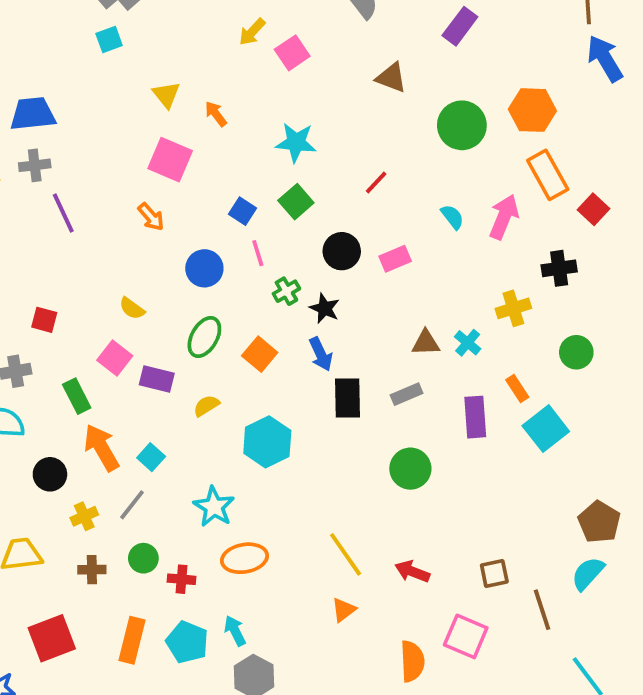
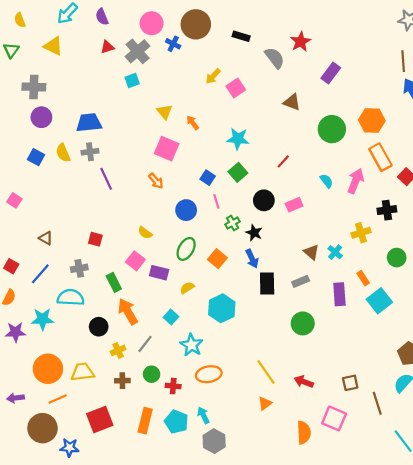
brown triangle: (426, 343) -> (311, 252), turned 42
cyan square: (151, 457) -> (171, 317), moved

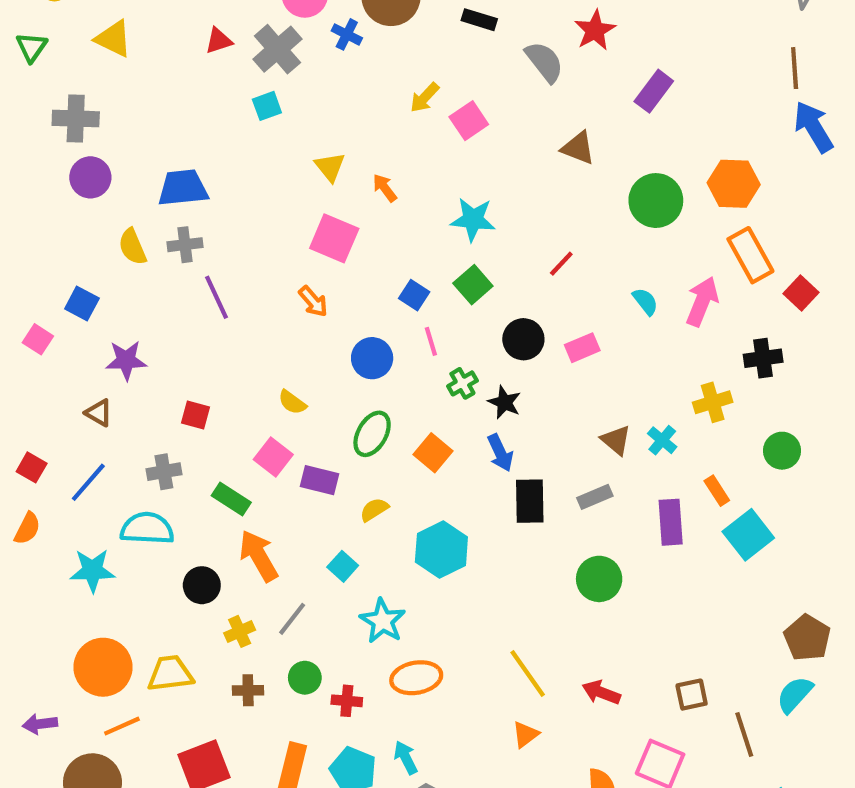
blue square: (36, 157) -> (82, 304), moved
green rectangle: (114, 282) -> (231, 499), turned -30
purple star: (16, 332) -> (126, 360), moved

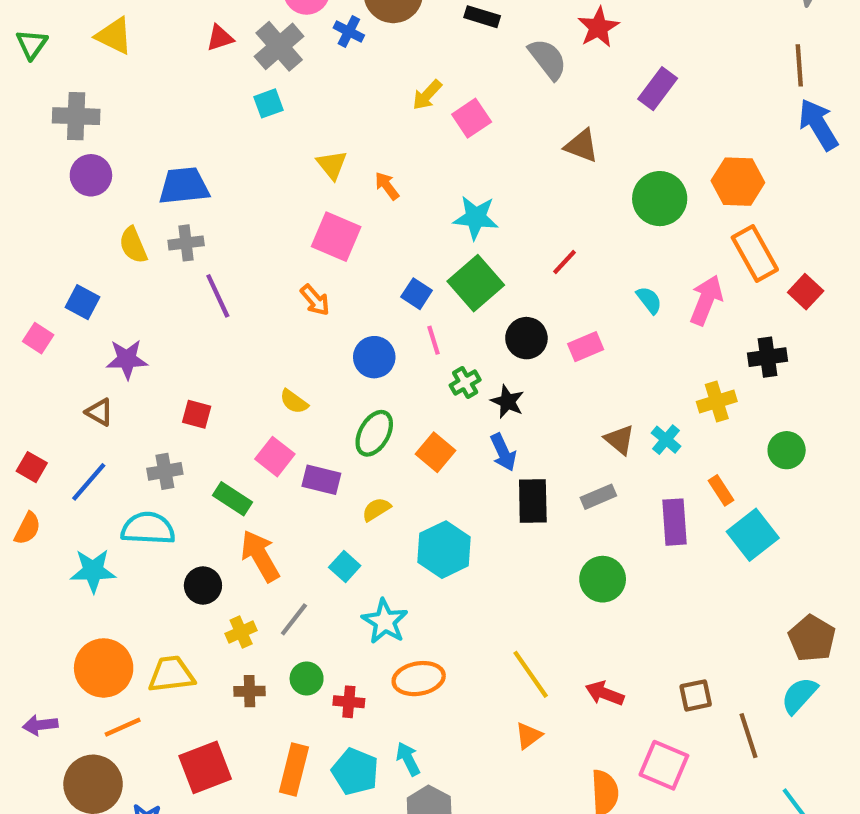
green square: (473, 285) -> (476, 283), size x1.4

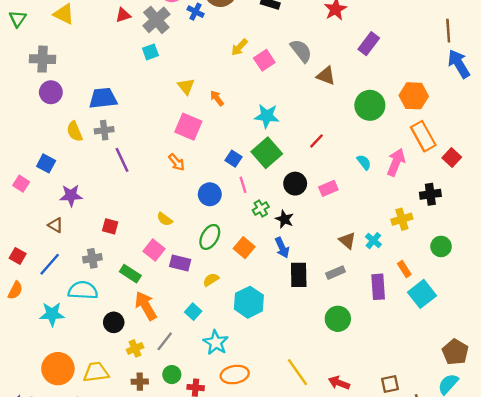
gray semicircle: (548, 59) -> (301, 51), moved

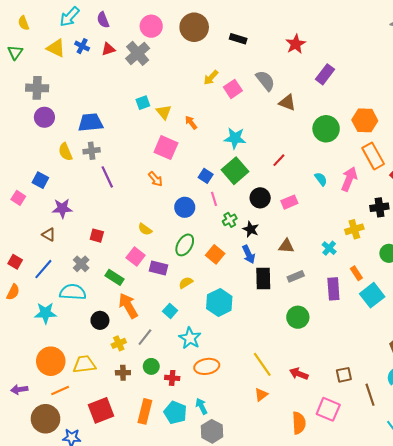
blue cross: (196, 12) -> (82, 46), moved
cyan square: (150, 52) -> (143, 103), moved
brown triangle: (347, 241) -> (286, 246), moved, turned -35
gray cross: (92, 258) -> (81, 264), turned -35

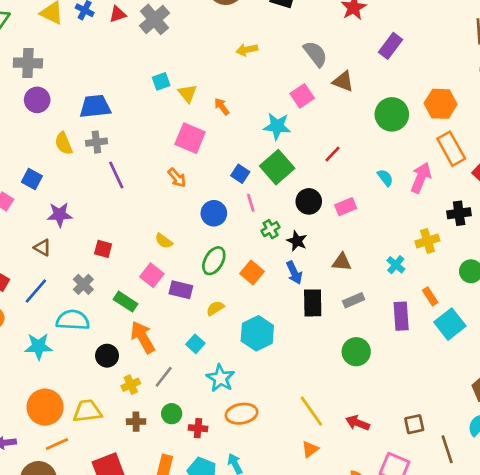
yellow arrow: (211, 77) -> (247, 50), turned 35
pink square: (233, 89) -> (302, 96), moved

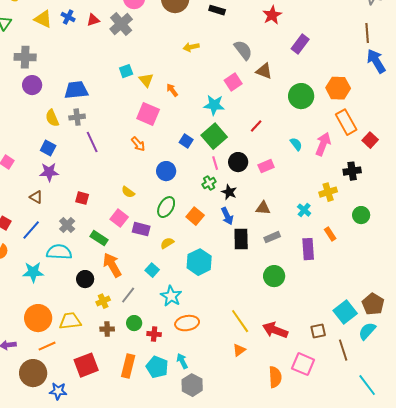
blue square: (32, 179) -> (48, 148), moved
pink line: (251, 203) -> (215, 163), moved
cyan square: (450, 324) -> (345, 312), moved
red arrow: (358, 423) -> (275, 330), size x1.4

